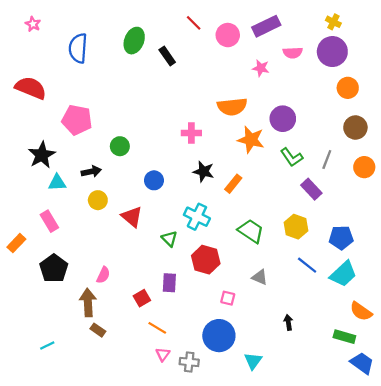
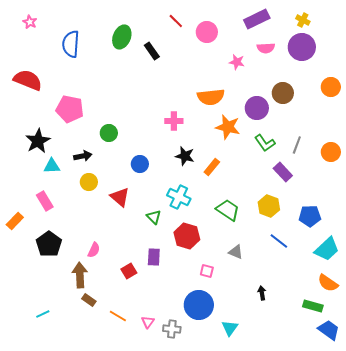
purple rectangle: (266, 26) -> (257, 19), moved
orange circle: (348, 88) -> (331, 87), moved
brown circle: (355, 127) -> (283, 93), moved
cyan trapezoid: (343, 274) -> (327, 249), moved
orange line: (157, 328) -> (118, 316), moved

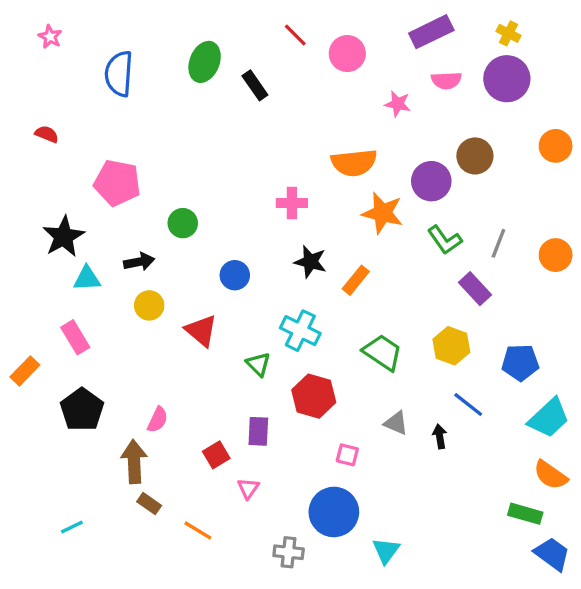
red semicircle: (28, 80) -> (47, 134), size x0.5
black arrow: (262, 293) -> (440, 436), moved
pink triangle: (148, 322) -> (248, 488), moved

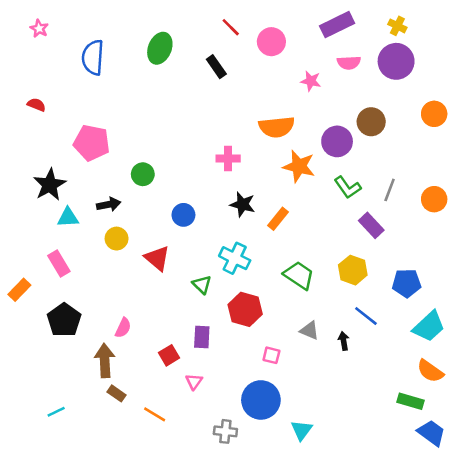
black rectangle: (255, 85) -> (216, 67), moved

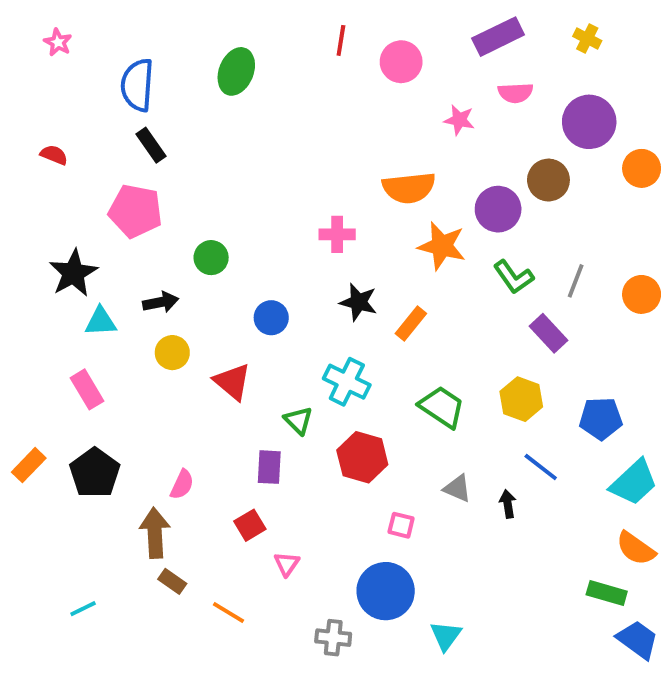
red line: (231, 27) -> (341, 40), turned 54
purple circle: (396, 61) -> (589, 122), moved
black rectangle: (216, 67) -> (151, 145), moved
orange rectangle: (19, 290) -> (29, 465), moved
purple rectangle: (202, 337) -> (269, 467), moved

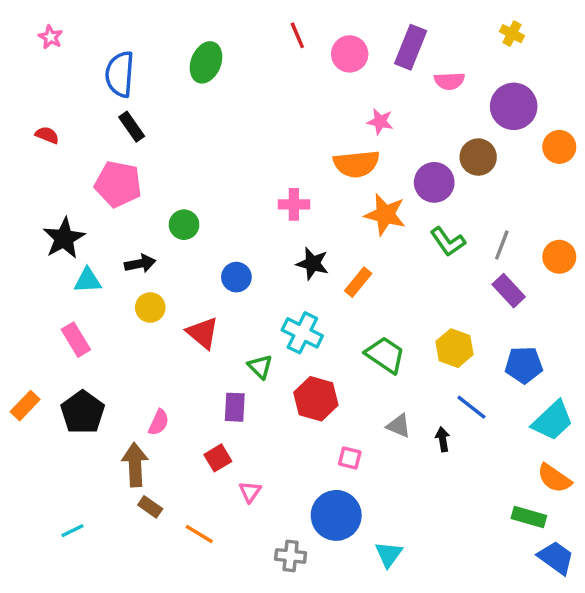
purple rectangle: (498, 37) -> (411, 47), moved, turned -42
red line: (341, 40) -> (297, 35), turned -32
pink star: (459, 120) -> (380, 122), moved
purple rectangle: (548, 333) -> (509, 291), moved

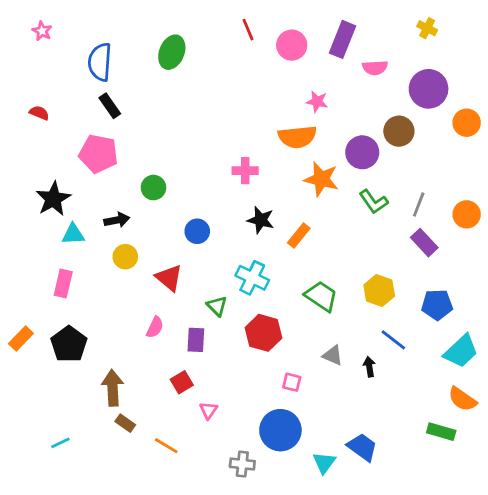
pink rectangle: (76, 340) -> (63, 283), turned 44
pink semicircle: (159, 422) -> (155, 327), moved
blue trapezoid: (556, 558) -> (362, 447), moved

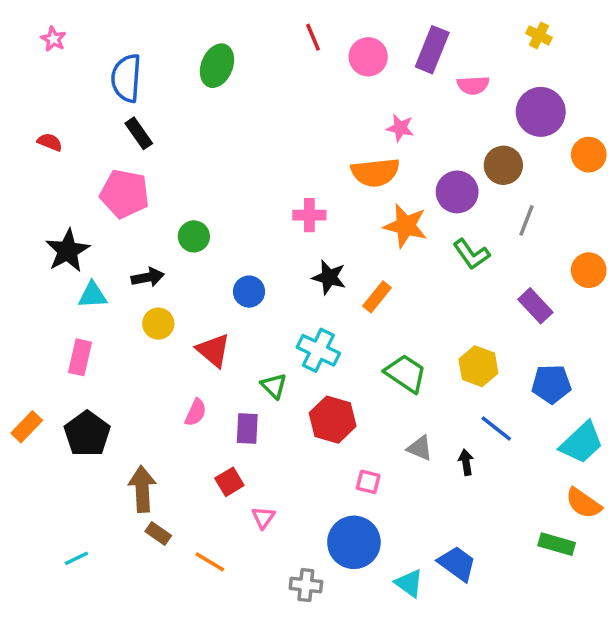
gray line: (419, 204) -> (526, 220), moved
cyan triangle: (324, 463) -> (409, 583), turned -30

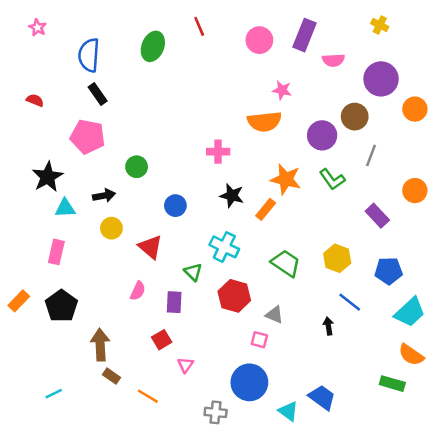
red line: (313, 37) -> (199, 26), moved
orange star: (406, 226) -> (286, 179), moved
gray triangle: (420, 448) -> (274, 315), moved

